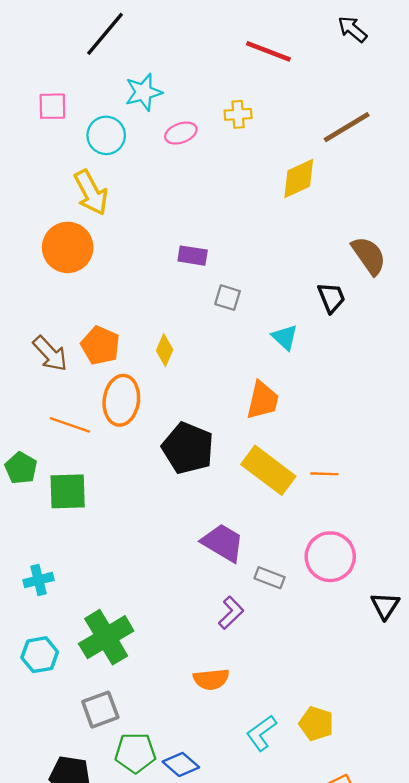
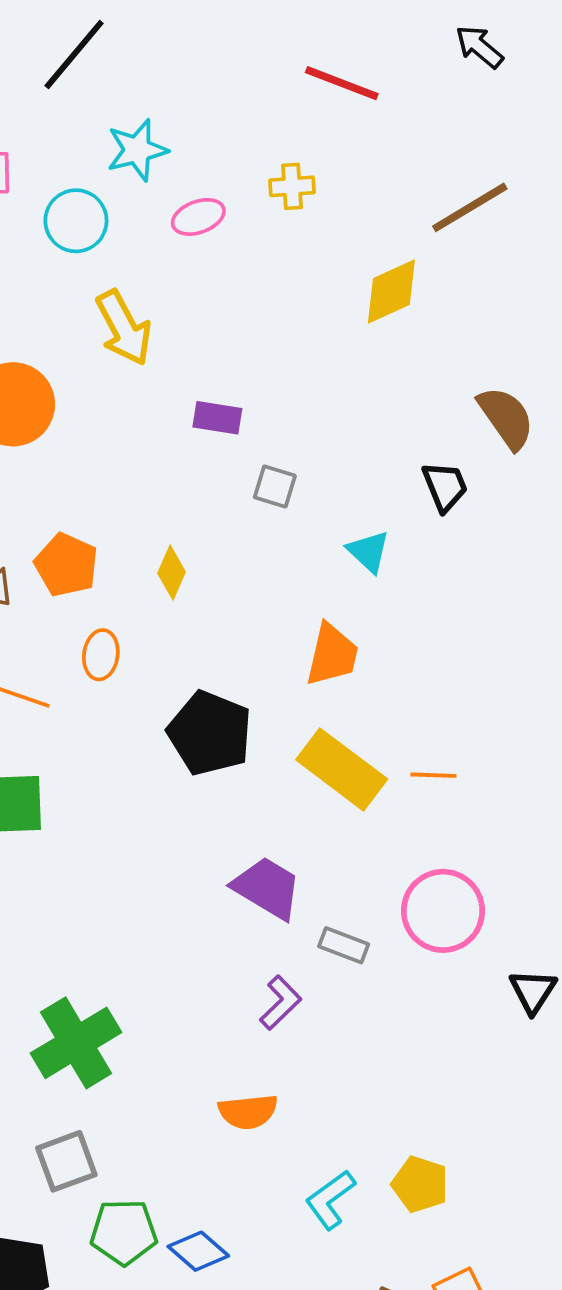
yellow arrow: (91, 193) -> (124, 328), moved
orange ellipse: (121, 400) -> (101, 655), size x0.6

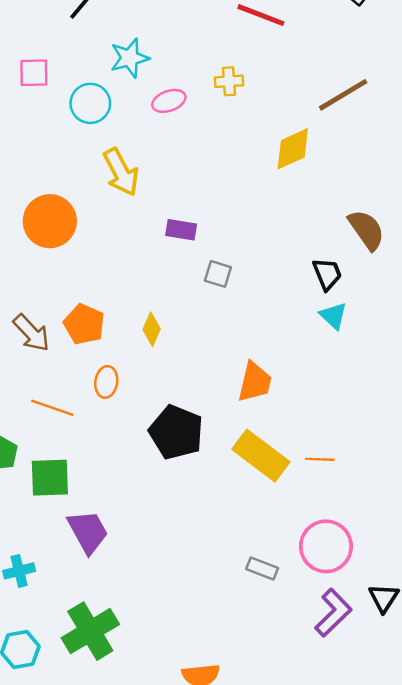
cyan triangle: (368, 551) -> (333, 316), moved
purple trapezoid: (267, 888) -> (88, 532), moved, turned 30
purple L-shape: (281, 1003) -> (333, 613), moved, size x1.4

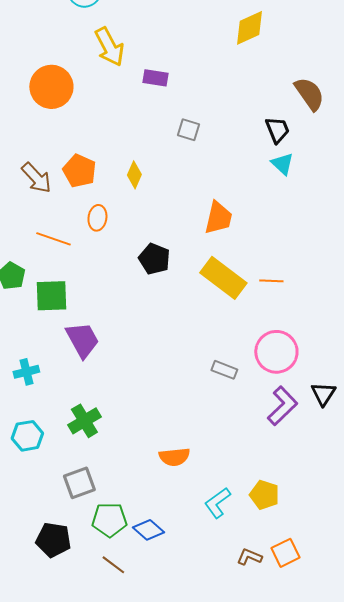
purple rectangle: (181, 230) -> (155, 78), moved
black pentagon: (176, 432) -> (154, 259), size x0.7
green cross: (90, 631) -> (84, 421), size x0.7

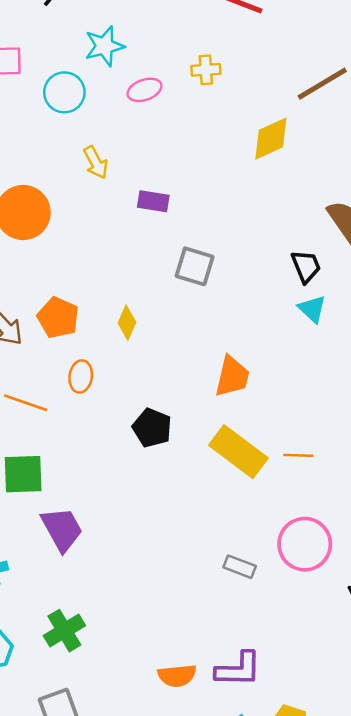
yellow arrow: (109, 47) -> (96, 162), size x0.7
gray square: (188, 130) -> (195, 266), size x1.4
purple L-shape: (282, 406) -> (238, 669), moved, turned 45

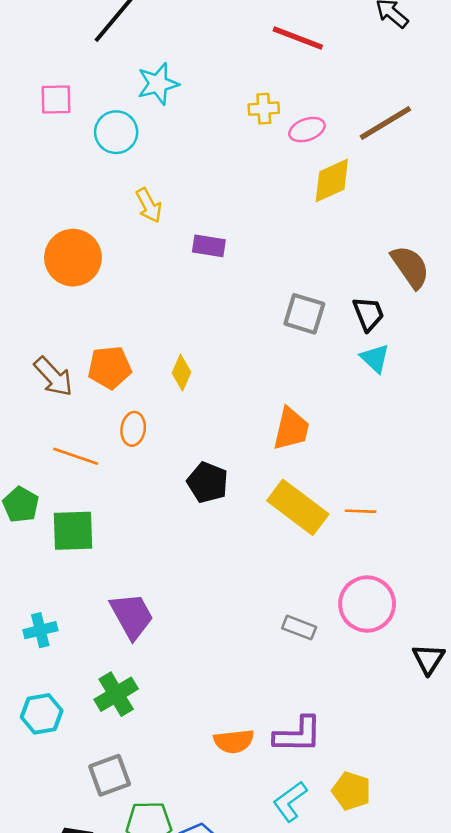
pink ellipse: (144, 90) -> (307, 130), moved
gray square: (195, 266) -> (304, 314), moved
orange pentagon: (58, 318) -> (110, 367), turned -30
purple trapezoid: (62, 529) -> (132, 616), moved

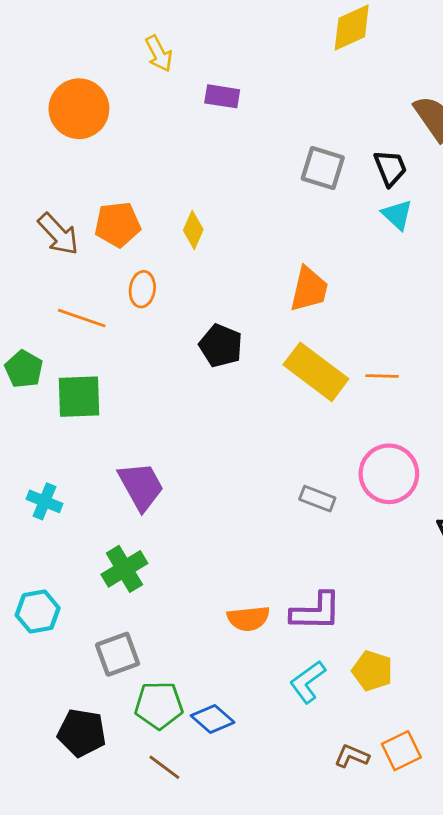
cyan cross: (40, 630) -> (45, 501), turned 36
cyan hexagon: (42, 714) -> (38, 612), moved

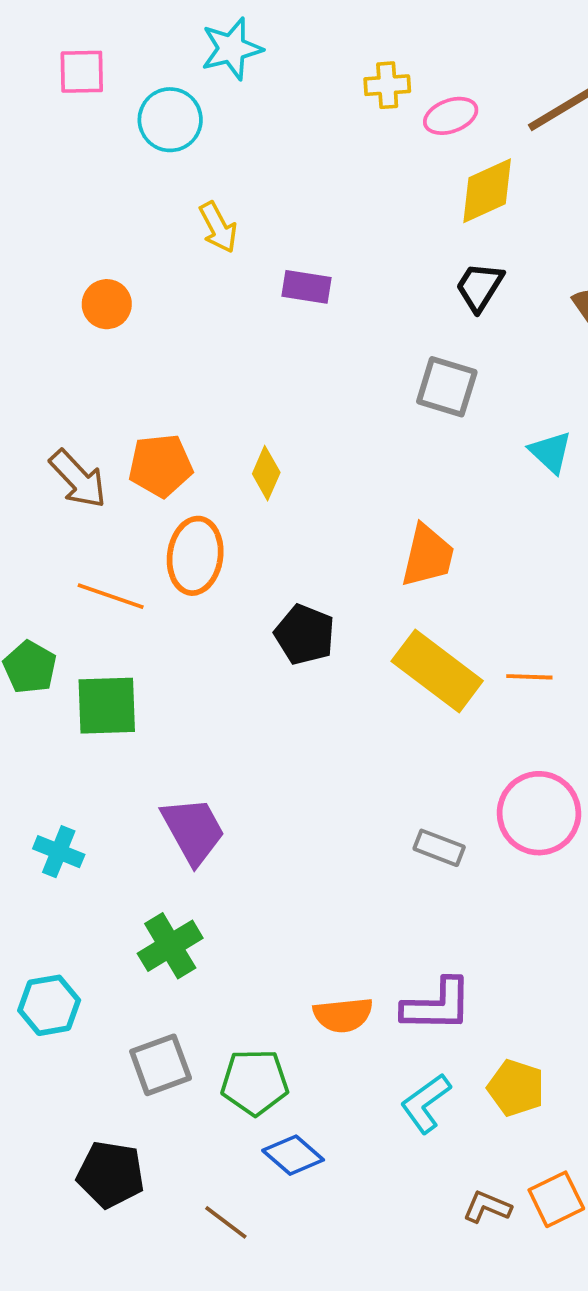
orange circle: (79, 109) -> (107, 304), size x0.6
black trapezoid: (390, 168) -> (479, 287), moved, turned -126
orange ellipse: (142, 289) -> (195, 556), size x1.5
green pentagon: (159, 705) -> (255, 1082), moved

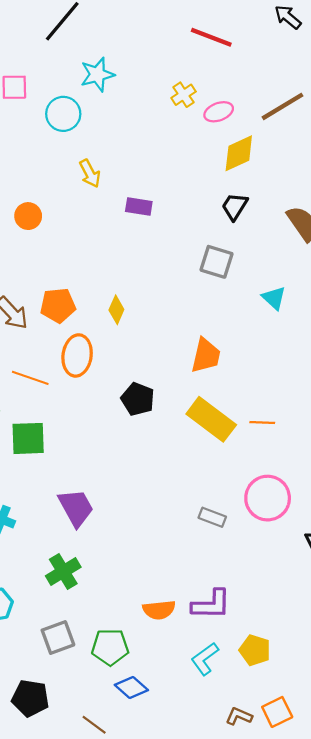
yellow cross: (387, 85) -> (184, 95), turned -30

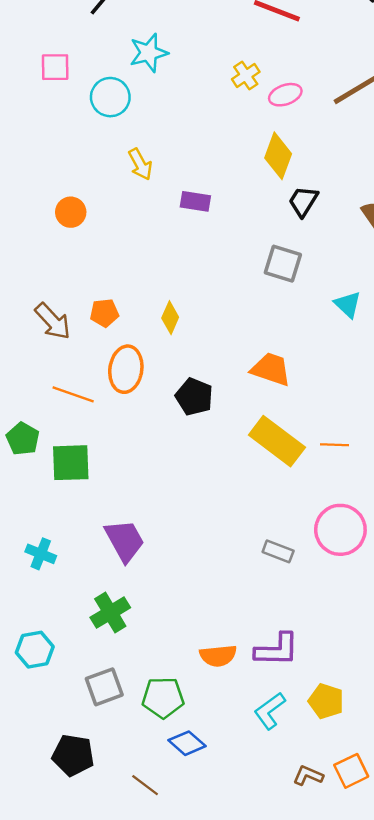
yellow diamond: (239, 153) -> (278, 156), moved, turned -45
orange pentagon: (58, 305) -> (104, 313), size x0.7
orange trapezoid: (206, 355) -> (271, 369), turned -84
black pentagon: (138, 399) -> (194, 397), moved

